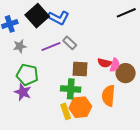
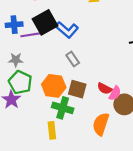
gray star: (20, 46) -> (16, 60), moved
purple line: (51, 46) -> (31, 35), moved
orange hexagon: (80, 107) -> (54, 86), moved

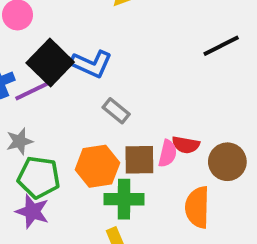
pink semicircle: (115, 93) -> (168, 153), moved

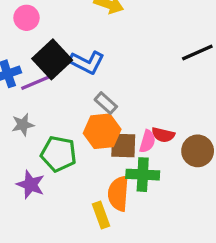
orange hexagon: (97, 166) -> (102, 131), moved
green pentagon: (39, 177) -> (59, 154), moved
green cross: (124, 199) -> (143, 175), moved
orange semicircle: (197, 207) -> (118, 193), moved

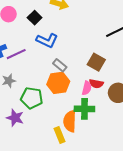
black square: (52, 59) -> (35, 18), moved, size x0.6
brown square: (123, 145) -> (96, 62), moved, turned 30

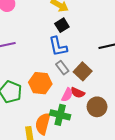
black square: (35, 18) -> (62, 25), moved
blue L-shape: (47, 40) -> (58, 46), moved, turned 40
gray rectangle: (60, 65) -> (62, 68), moved

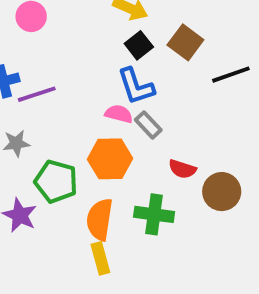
brown square: (83, 71) -> (185, 42), moved
pink semicircle: (67, 95) -> (119, 114), moved, turned -96
orange semicircle: (43, 124) -> (100, 219), moved

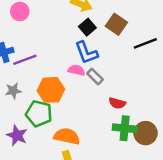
orange hexagon: (110, 159) -> (51, 90), moved
brown circle: (222, 192) -> (146, 133), moved
green cross: (154, 214) -> (125, 128), moved
orange semicircle: (100, 219) -> (67, 136), turned 95

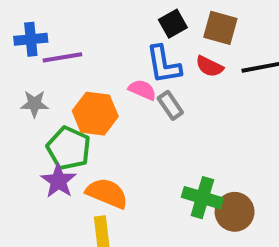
brown square: (116, 24) -> (220, 28), turned -30
red semicircle: (117, 103) -> (209, 66), moved
purple star: (17, 135) -> (58, 181), moved

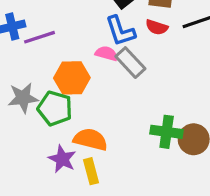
gray star: (34, 104) -> (23, 98), moved, size x1.4
gray rectangle: (170, 105) -> (130, 63), size x1.4
purple star: (58, 181) -> (62, 159), moved

